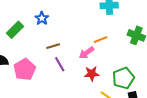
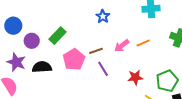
blue star: (42, 18) -> (103, 16), moved
pink arrow: (86, 53) -> (122, 46), moved
pink pentagon: (25, 69) -> (74, 60), moved

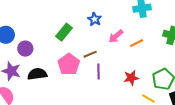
green rectangle: (57, 36) -> (64, 32), moved
pink arrow: (122, 46) -> (116, 36), moved
purple line: (103, 69) -> (98, 72), turned 35

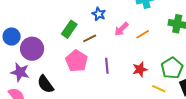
purple circle: (25, 49) -> (32, 49), size x1.5
brown line: (90, 54) -> (90, 38), moved
black semicircle: (37, 74) -> (45, 84), moved, turned -114

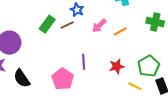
brown line: (90, 38) -> (67, 25), moved
pink pentagon: (77, 61) -> (63, 79), moved

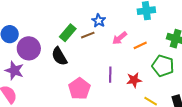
purple line: (84, 62) -> (110, 75), moved
green pentagon: (149, 66) -> (163, 66), moved, turned -30
black semicircle: (22, 78) -> (59, 56), moved

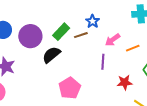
purple circle: (29, 48) -> (30, 36), moved
black semicircle: (59, 56) -> (51, 55), turned 78
purple line: (110, 75) -> (103, 62), moved

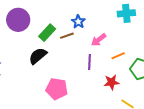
purple circle: (30, 36) -> (18, 20), moved
orange line: (133, 48) -> (118, 56), moved
pink pentagon: (70, 88) -> (57, 89), turned -30

